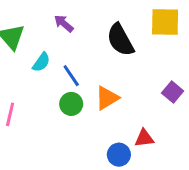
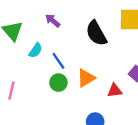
red triangle: (144, 138) -> (115, 91), moved

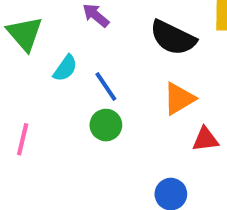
black semicircle: (96, 33) -> (173, 38), turned -35
orange triangle: (86, 78) -> (179, 99), moved

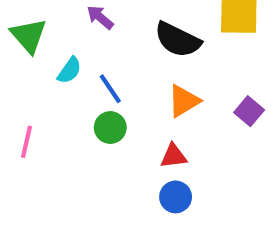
red triangle: (205, 139) -> (174, 156), moved

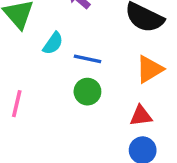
blue line: (110, 89) -> (87, 59), turned -44

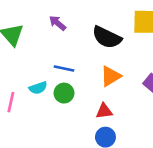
cyan semicircle: (53, 43) -> (38, 88), moved, turned 36

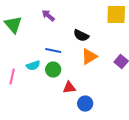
black semicircle: (107, 37) -> (81, 36), moved, size x0.7
red triangle: (104, 111) -> (69, 88), moved

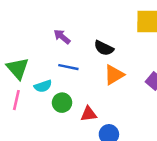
purple arrow: (48, 16) -> (62, 37), moved
green triangle: (13, 25) -> (18, 68), moved
green circle: (53, 70) -> (62, 103), moved

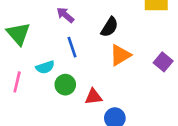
black semicircle: (104, 48) -> (109, 27), turned -84
blue line: (68, 67) -> (72, 47), turned 60
green triangle: (18, 68) -> (18, 34), moved

